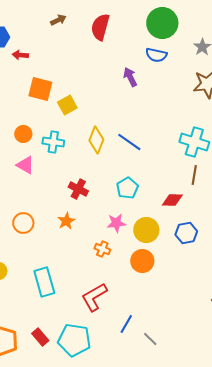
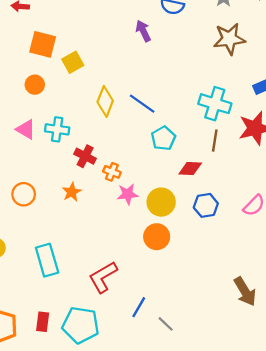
orange circle: (23, 134) -> (35, 85), moved
cyan cross: (53, 142) -> (57, 129), moved
cyan pentagon: (127, 188) -> (163, 138), moved
orange cross: (102, 249) -> (112, 172), moved
red rectangle: (40, 337) -> (43, 322), turned 48

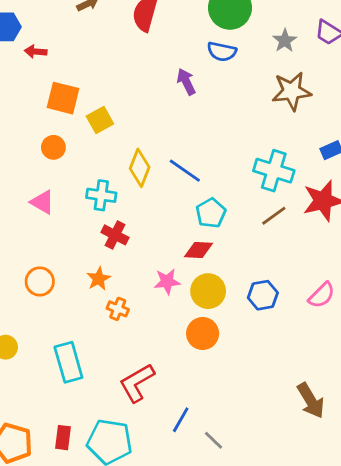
cyan cross: (57, 129) -> (101, 195), moved
brown line: (215, 141) -> (274, 216), turned 45
red diamond: (190, 169) -> (199, 250), moved
orange cross: (112, 172) -> (118, 309), moved

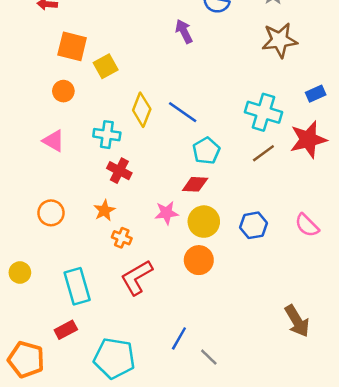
pink semicircle: (322, 295) -> (307, 225), turned 90
red L-shape: (137, 383) -> (137, 277), moved
red rectangle: (63, 438) -> (66, 330), moved, turned 55

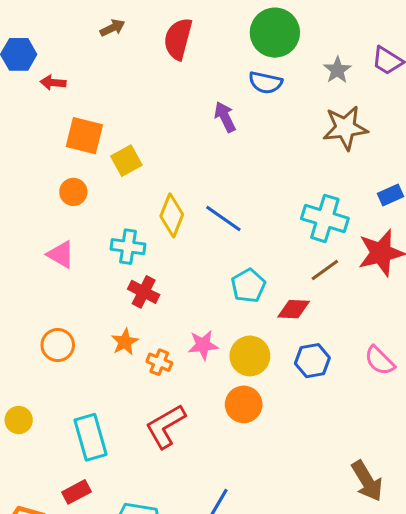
cyan pentagon: (206, 151) -> (248, 286), moved
red diamond: (195, 184) -> (294, 309), moved
orange cross: (122, 238) -> (159, 362), moved

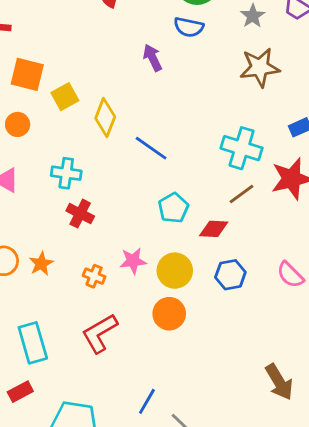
yellow diamond: (172, 215) -> (105, 118), moved
orange star: (125, 342) -> (41, 264), moved

